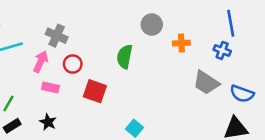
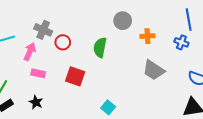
red circle: (73, 64) -> (63, 42), moved
gray trapezoid: (206, 83) -> (154, 70), moved

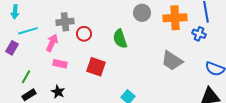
gray cross: (43, 30) -> (65, 22), turned -30
orange cross: (147, 36) -> (175, 18), moved, size x1.6
green semicircle: (100, 47) -> (120, 39), turned -30

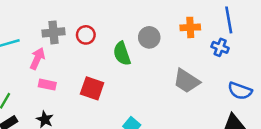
gray circle: (142, 13) -> (149, 37), moved
orange cross: (175, 18) -> (190, 27), size x0.7
red circle: (84, 34) -> (86, 35), moved

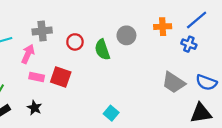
blue line: (229, 20) -> (197, 20), turned 60
red circle: (86, 35) -> (75, 42), moved
gray trapezoid: (186, 81) -> (174, 82), moved
red square: (92, 88) -> (61, 77), moved

